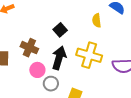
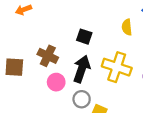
black square: (60, 30) -> (84, 37), turned -32
gray circle: (51, 84) -> (82, 99), moved

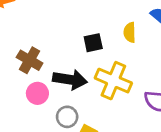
black square: (84, 37) -> (93, 43), moved, turned -35
black arrow: (82, 69) -> (70, 80), turned 76

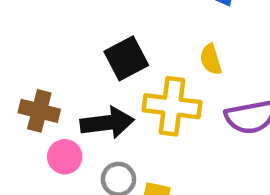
yellow semicircle: (130, 32) -> (211, 59), moved
black square: (93, 43) -> (126, 58), size x1.4

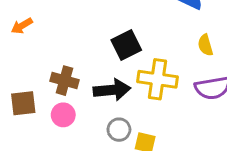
yellow semicircle: (211, 59) -> (205, 45), moved
pink circle: (65, 157) -> (63, 115), moved

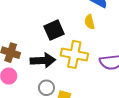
yellow semicircle: (205, 45) -> (90, 22), moved

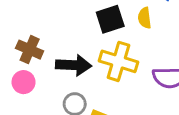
black square: (54, 30) -> (110, 19), moved

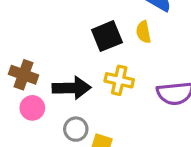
yellow cross: (119, 61) -> (119, 80), size x0.7
pink circle: (24, 82) -> (32, 108), moved

